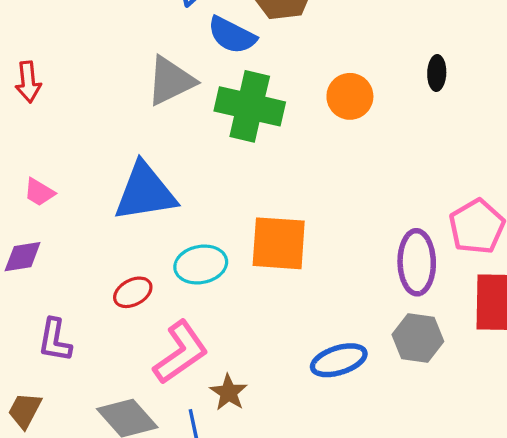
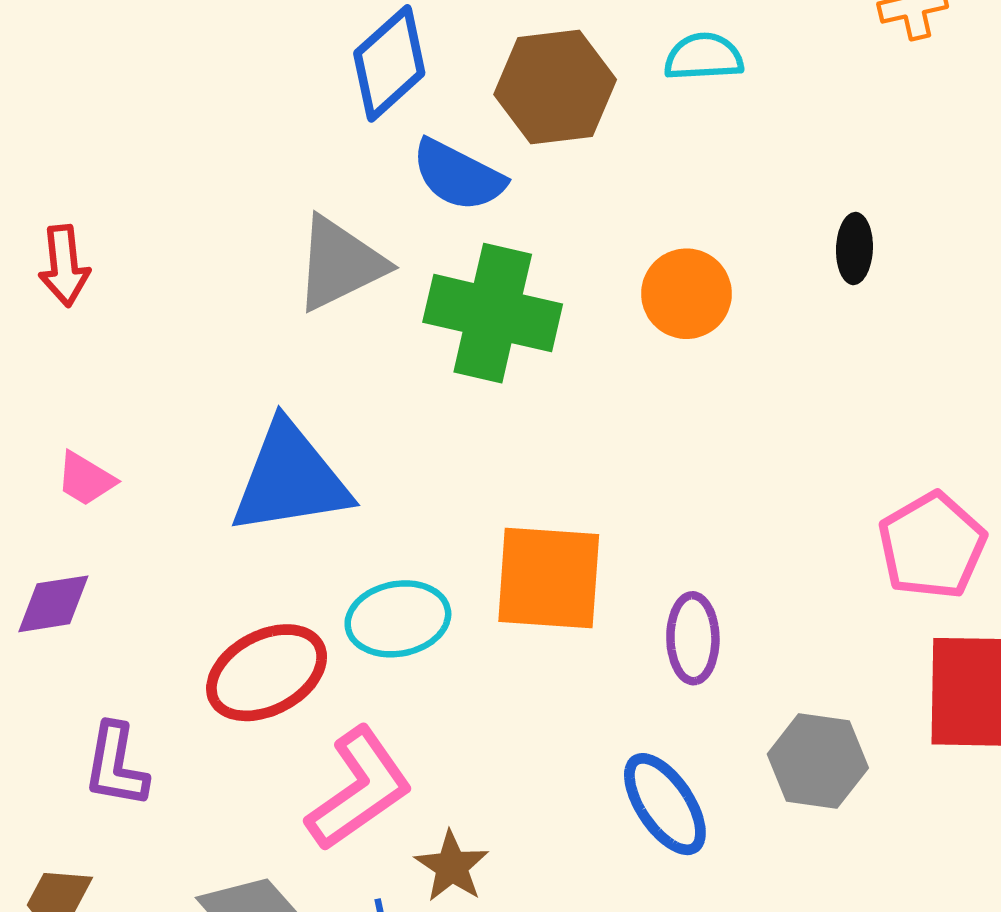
purple ellipse: (417, 262) -> (693, 638), moved, size x0.7
red ellipse: (133, 292) -> (267, 673), size x1.6
blue ellipse: (339, 360) -> (665, 804), turned 74

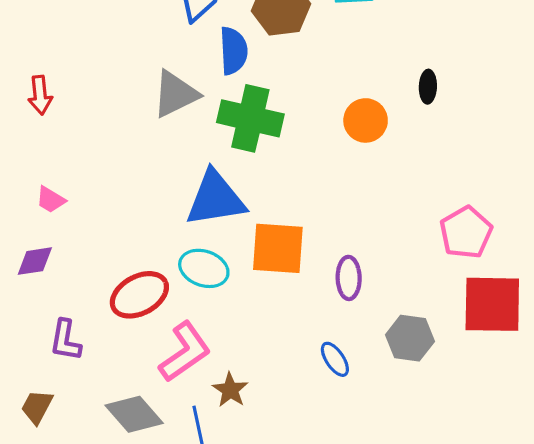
blue semicircle: (458, 175) -> (233, 51), turned -120
orange circle: (686, 294) -> (366, 120), moved
blue triangle: (290, 479) -> (215, 199), moved
cyan ellipse: (398, 619) -> (204, 268), turned 30
blue ellipse: (665, 804) -> (335, 359), size x0.7

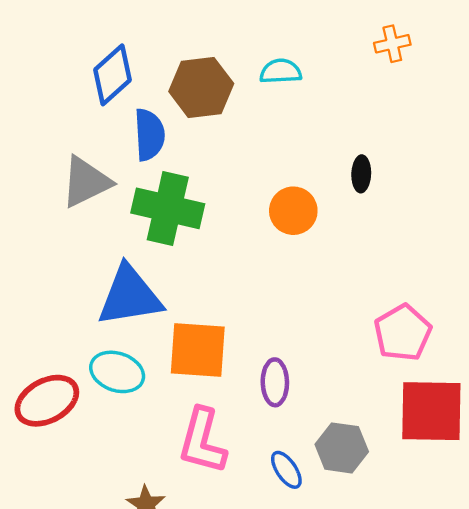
pink L-shape: (185, 352) -> (202, 441), moved, turned 140
blue ellipse: (335, 359) -> (286, 470), moved

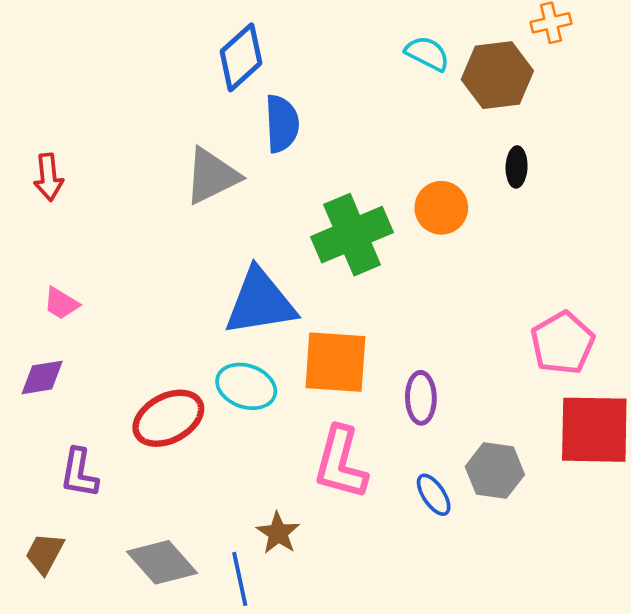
cyan semicircle: (281, 71) -> (427, 53), turned 30
brown hexagon: (201, 88) -> (497, 75), moved
green cross: (168, 208) -> (352, 235), moved, turned -36

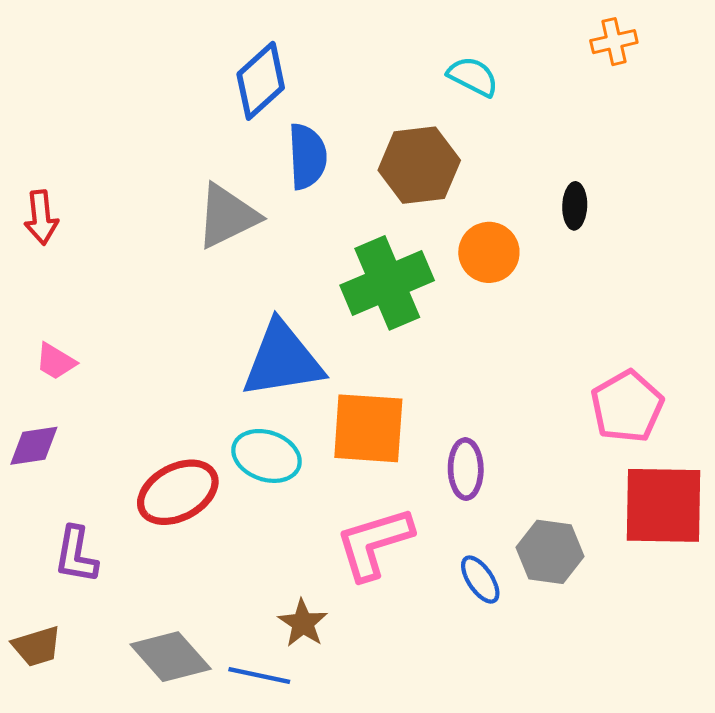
brown hexagon: (497, 75) -> (419, 165), moved
pink L-shape: (341, 463) -> (374, 543), turned 58
brown trapezoid: (45, 553) -> (37, 646), turned -135
blue line: (240, 579) -> (259, 675), turned -66

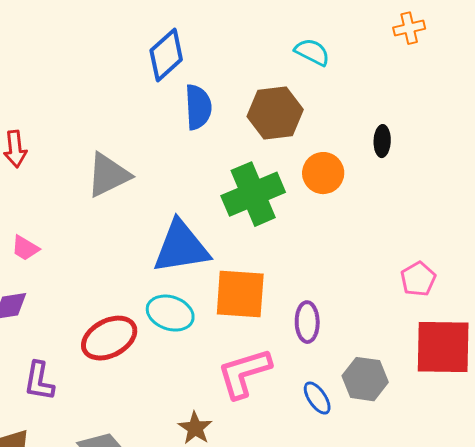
gray triangle: (227, 216) -> (108, 175), moved
pink pentagon: (627, 406) -> (418, 279), size x0.7

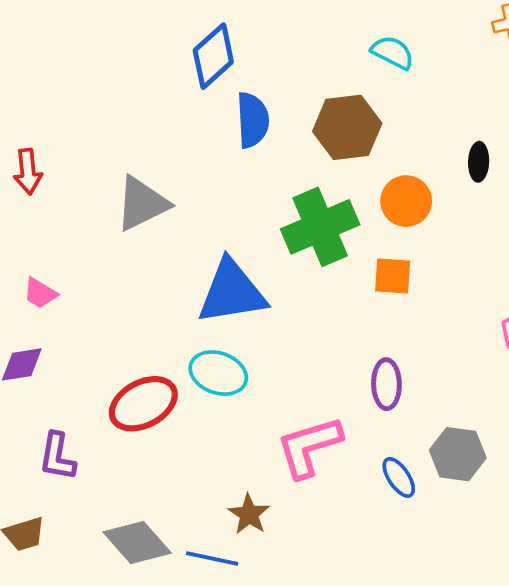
orange square: (240, 294) -> (393, 276), moved, size x0.6

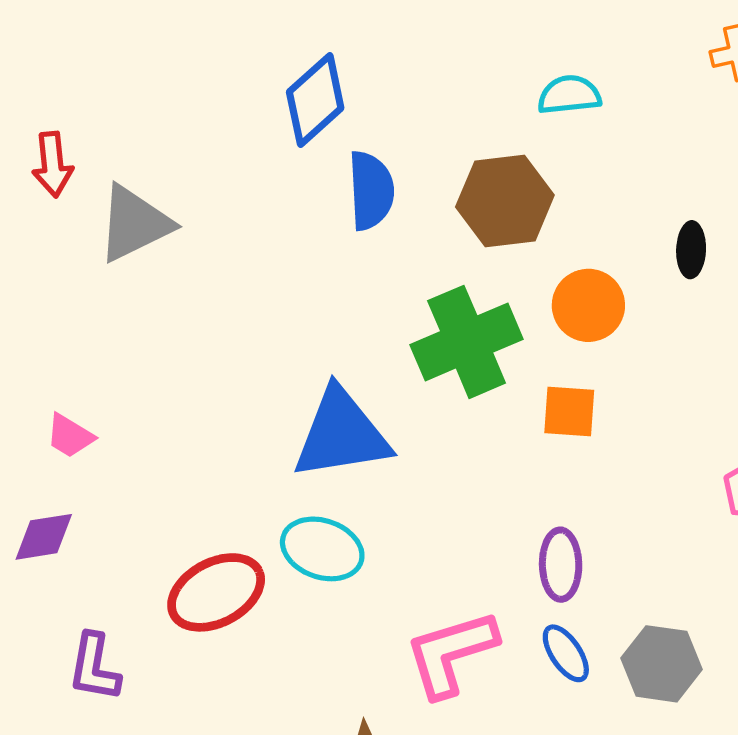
cyan semicircle: (393, 52) -> (569, 95), turned -33
red arrow: (28, 172) -> (53, 164), moved
gray triangle: (142, 204) -> (134, 224), moved
blue ellipse: (399, 477) -> (566, 653), moved

